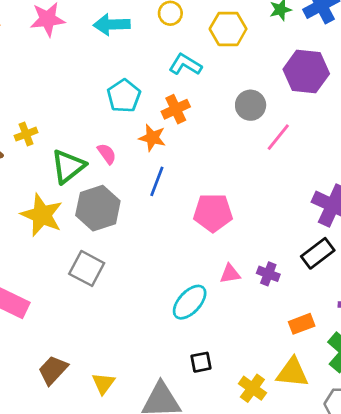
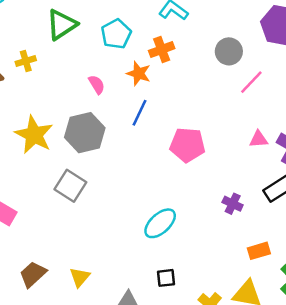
green triangle: (68, 166) -> (62, 25), moved
pink triangle: (230, 274) -> (259, 139), moved
yellow triangle: (103, 383) -> (80, 277), moved

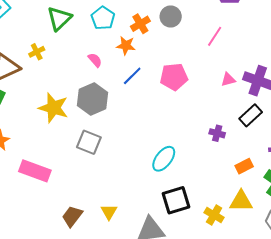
gray circle: (229, 51) -> (171, 16), moved
blue line: (140, 113) -> (132, 76), turned 30
pink pentagon: (187, 145) -> (174, 77), moved
black square: (166, 278) -> (176, 200), size x1.8

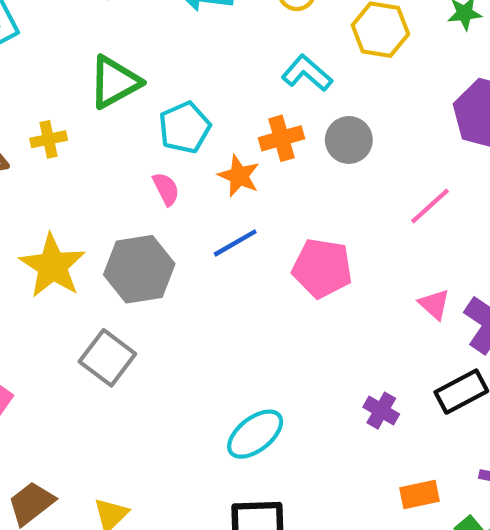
cyan pentagon: (103, 18) -> (185, 127), moved
pink triangle: (228, 80) -> (434, 304), turned 42

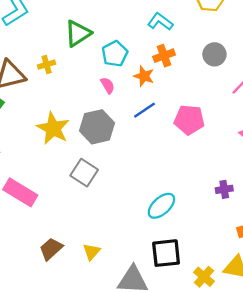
cyan L-shape: (307, 73) -> (160, 22), moved
gray circle: (349, 140) -> (214, 54), moved
purple cross: (381, 411) -> (224, 189), turned -35

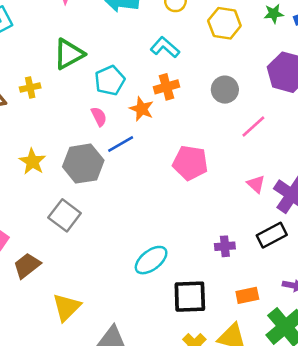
blue line: (144, 110) -> (121, 144), moved
yellow star: (53, 128) -> (32, 162), size x0.7
brown trapezoid: (51, 249) -> (27, 266), moved
yellow triangle: (92, 252) -> (67, 307), size x1.4
black square: (166, 253) -> (190, 297), moved

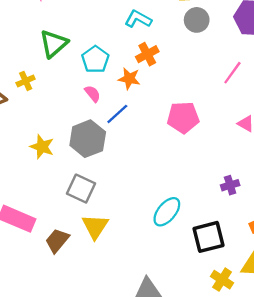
gray circle: (225, 90) -> (197, 20), moved
yellow triangle: (67, 307) -> (95, 226), moved

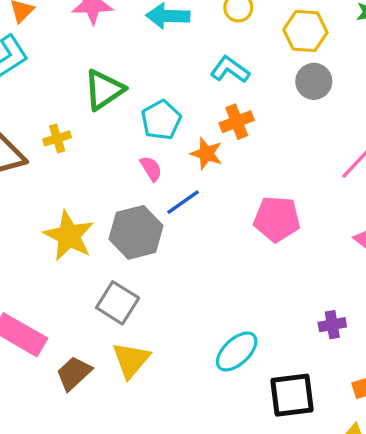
yellow star: (42, 147) -> (69, 236), size x1.4

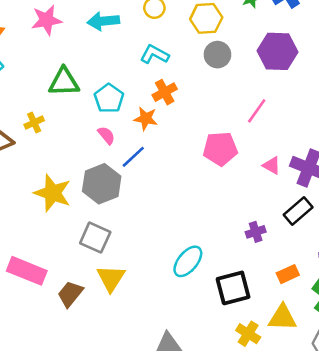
green triangle: (104, 90) -> (64, 82), turned 40
pink pentagon: (277, 219) -> (220, 149), moved

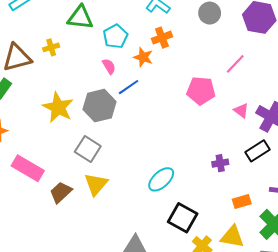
black square: (233, 288) -> (183, 218), moved, turned 36

